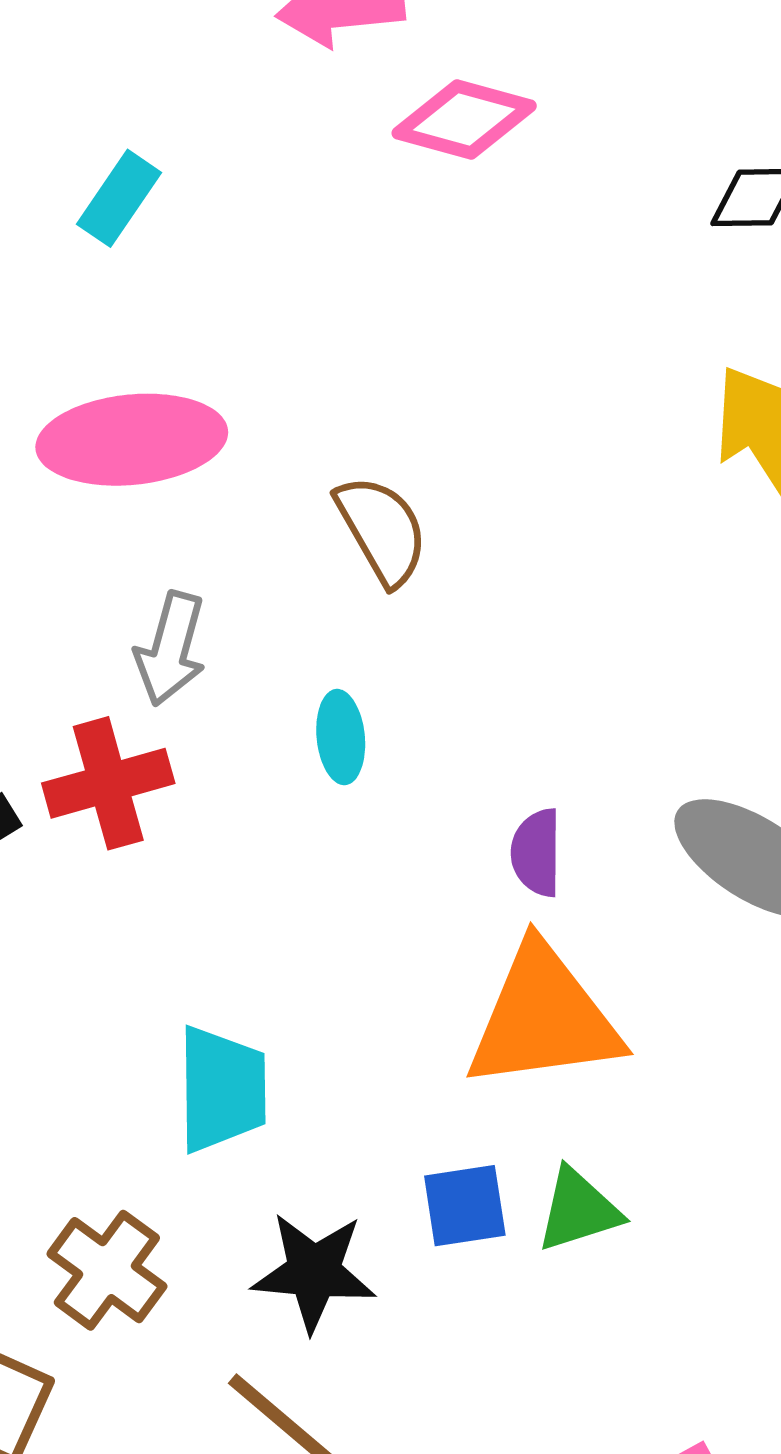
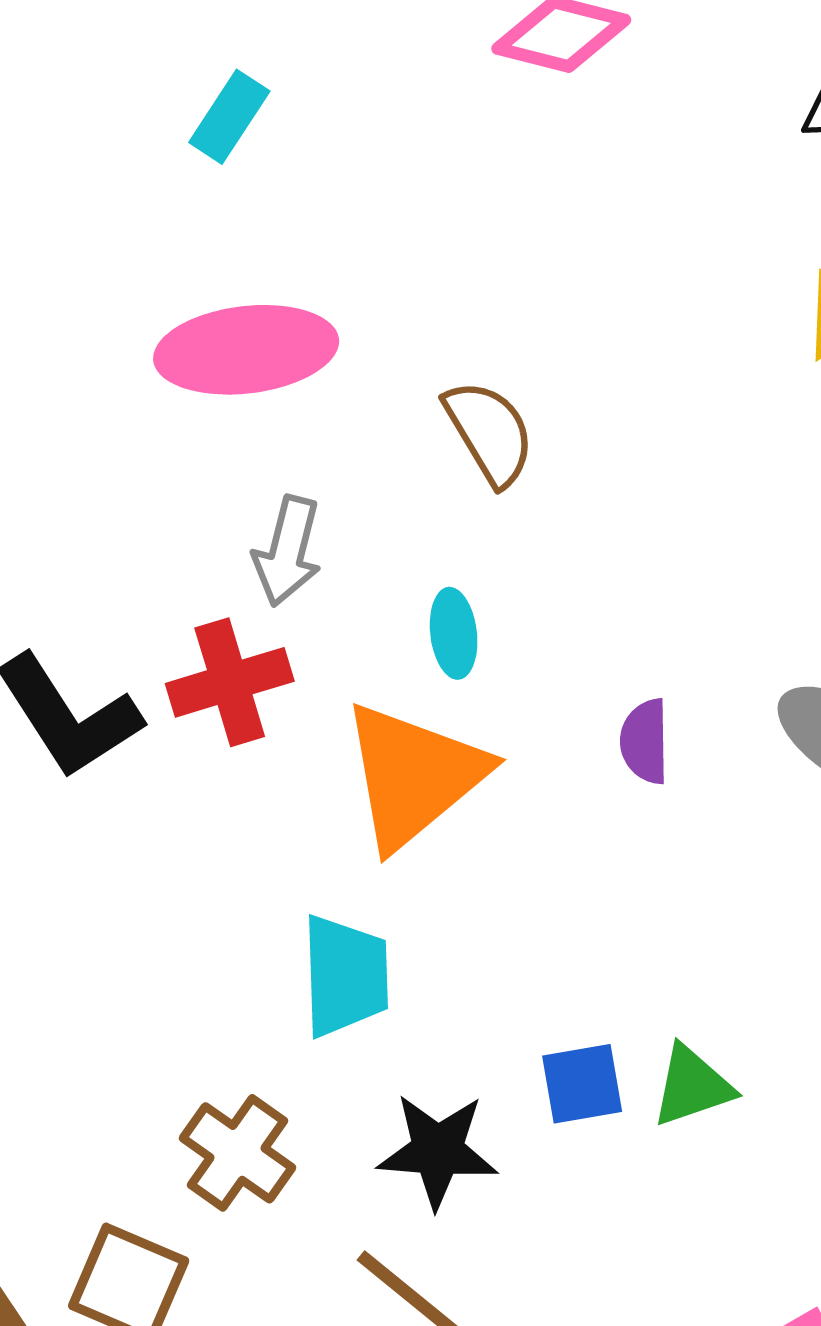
orange triangle: (544, 1018) -> (414, 776), moved, turned -31

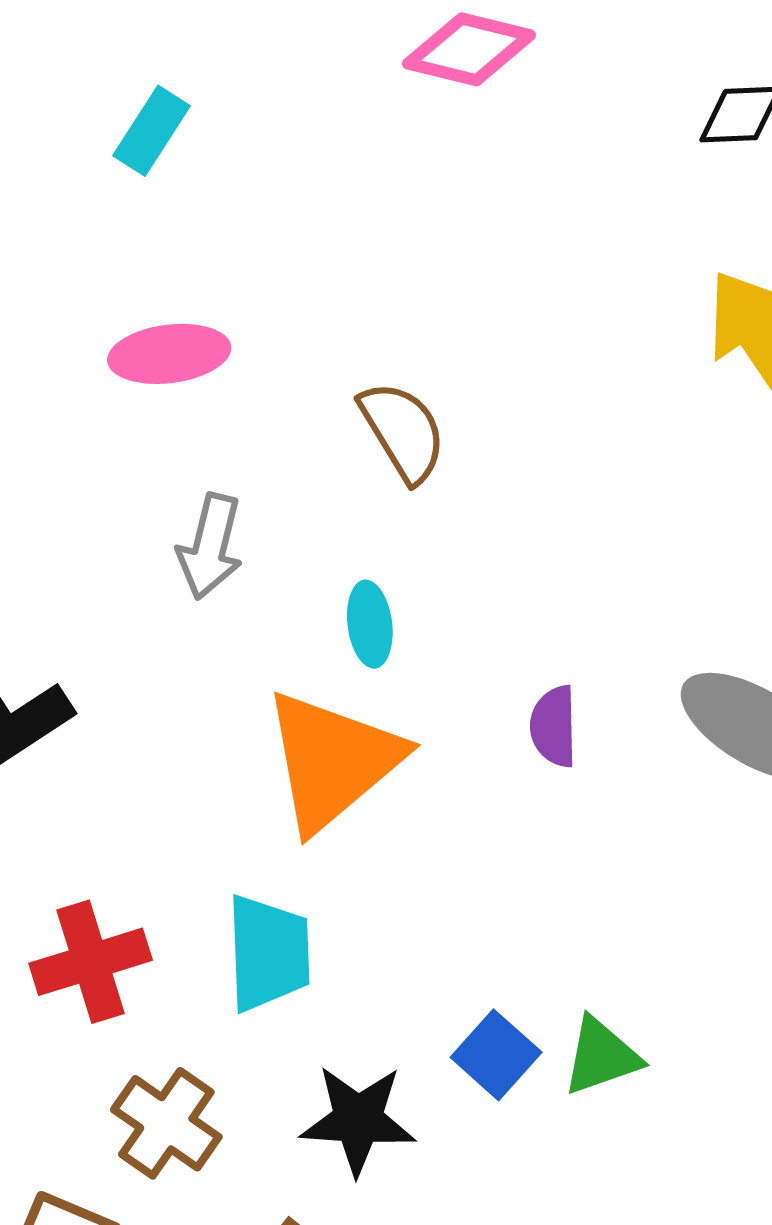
pink ellipse: (246, 350) -> (169, 354), size x0.7
red cross: (230, 682) -> (91, 962), moved
blue square: (582, 1084) -> (496, 1055), turned -38

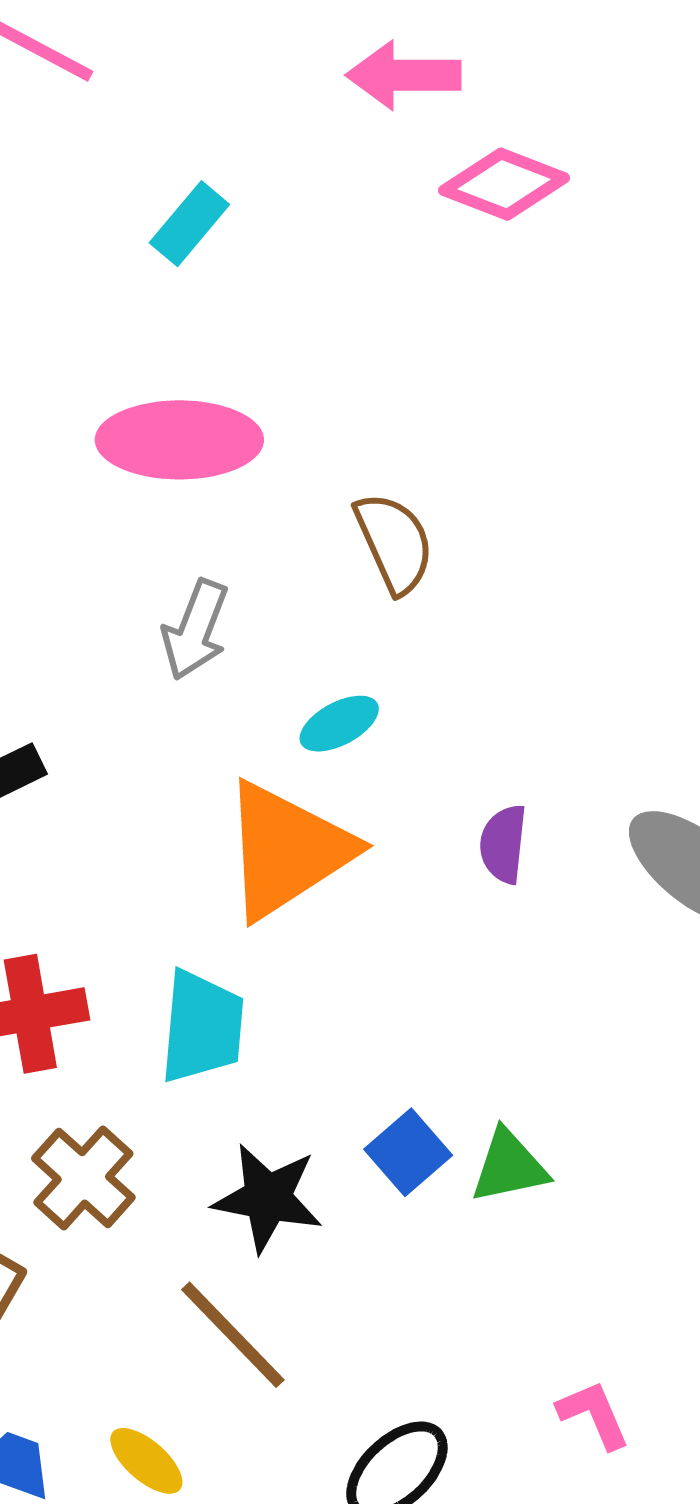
pink ellipse: (169, 354) -> (179, 440), size x1.4
cyan ellipse: (370, 624) -> (339, 724), turned 62

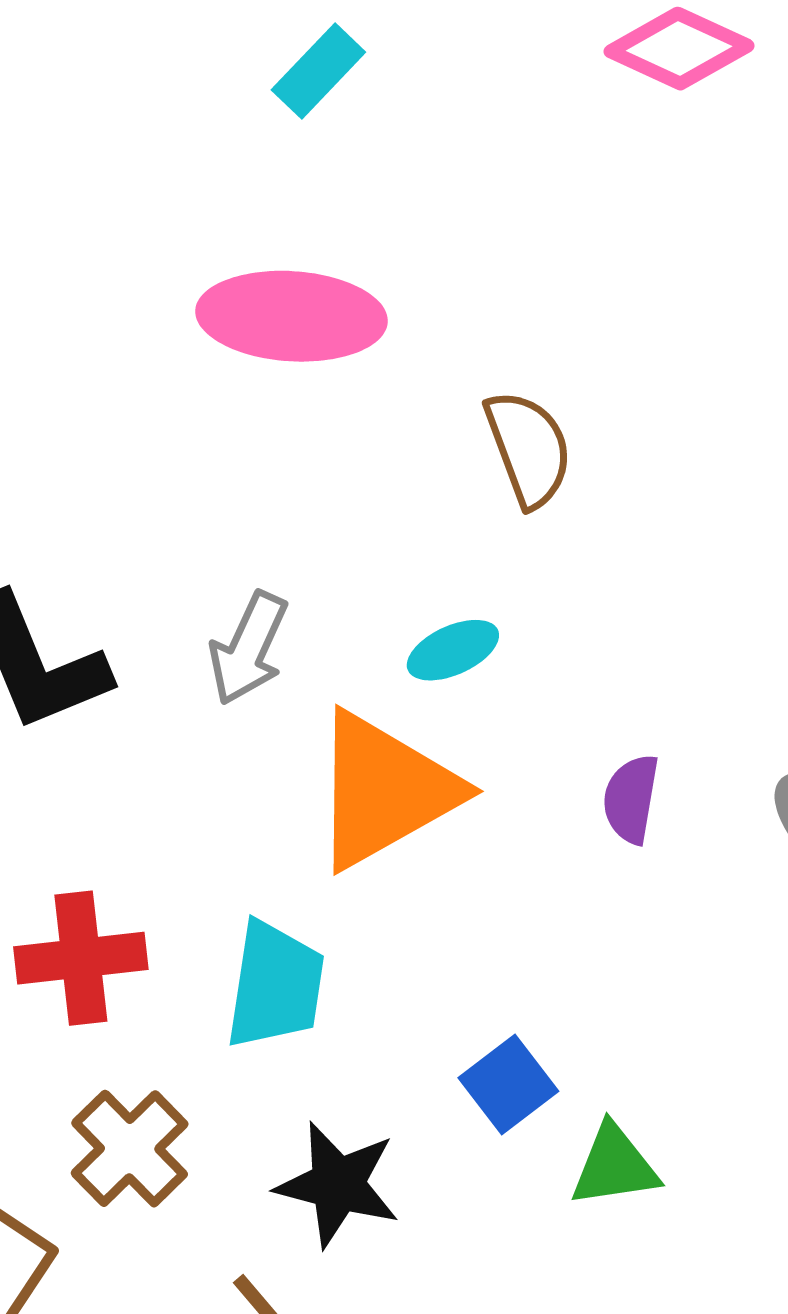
gray arrow: (195, 630) -> (248, 648), moved
blue square: (408, 1152) -> (508, 1085), moved

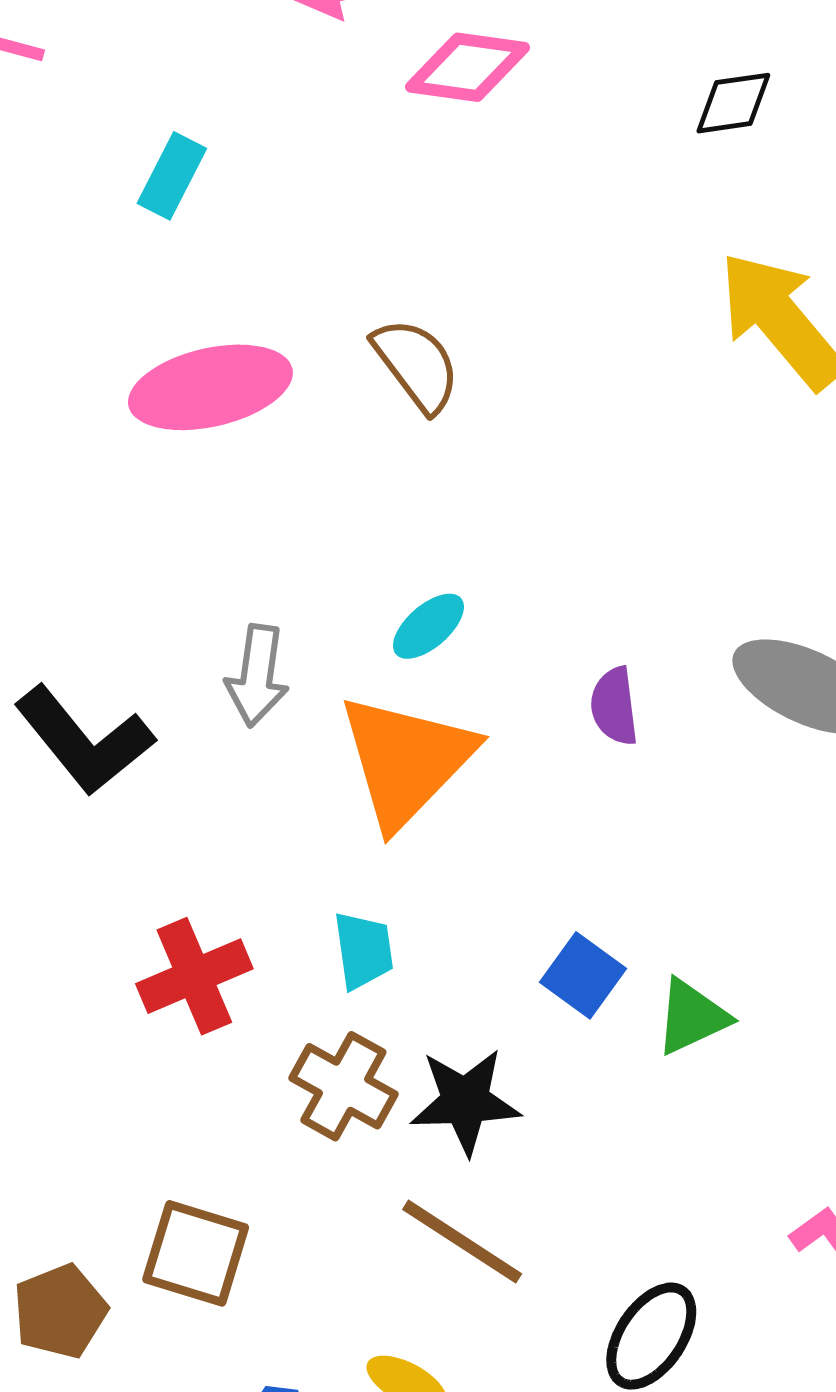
brown semicircle: (528, 448) -> (416, 365), moved
cyan trapezoid: (275, 985) -> (363, 950), size x0.7
brown cross: (130, 1149) -> (343, 1086), moved

